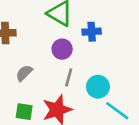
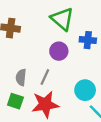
gray semicircle: (24, 73) -> (21, 77), moved, turned -49
gray line: (69, 77) -> (45, 77), moved

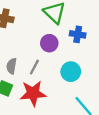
cyan circle: (85, 90) -> (71, 72), moved

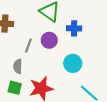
gray line: (34, 67) -> (28, 46), moved

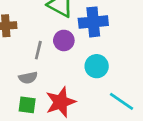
blue cross: (74, 28) -> (93, 22), size x1.5
gray semicircle: (18, 66) -> (28, 78), turned -96

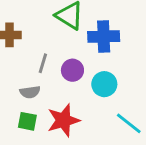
purple circle: (64, 40) -> (72, 70), moved

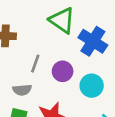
blue cross: (104, 36) -> (93, 41), turned 32

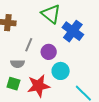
cyan circle: (92, 86) -> (61, 71), moved

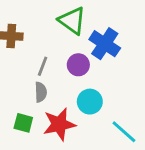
purple circle: (49, 52) -> (78, 65), moved
gray semicircle: (18, 64) -> (41, 92), moved, turned -88

